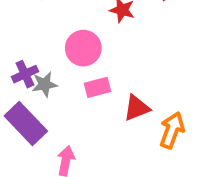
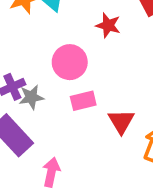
red triangle: (137, 108) -> (121, 121), turned -40

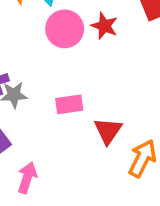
pink circle: (70, 62) -> (65, 29), moved

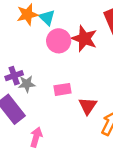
red star: (104, 26) -> (84, 38), size x1.5

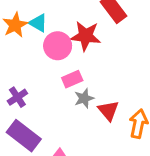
gray star: (27, 84) -> (84, 98), moved
pink rectangle: (62, 89) -> (72, 79), moved

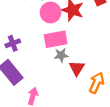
pink rectangle: (72, 79) -> (56, 39), size x1.5

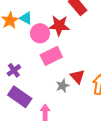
gray star: (61, 55) -> (63, 86), moved

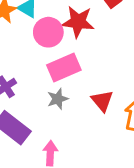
gray star: (63, 86) -> (58, 99), moved

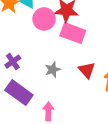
pink rectangle: (64, 68) -> (73, 33), moved, turned 45

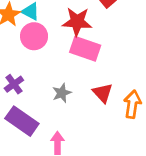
pink circle: (44, 19) -> (34, 36), moved

